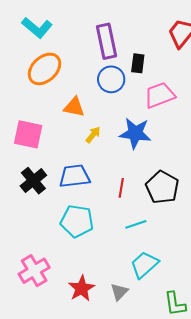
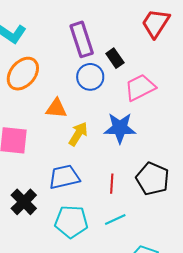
black rectangle: (138, 63) -> (115, 58), turned -36
yellow arrow: (93, 135) -> (78, 134), size x1.4
black cross: (33, 181) -> (24, 202), moved
cyan line: (136, 224) -> (115, 220), moved

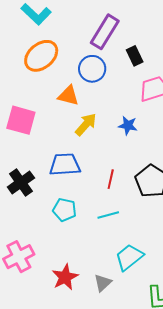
purple rectangle: (82, 39) -> (105, 32), turned 40
blue circle: (90, 77) -> (92, 69), moved
blue star: (120, 128) -> (128, 125), size x0.6
cyan pentagon: (71, 222) -> (65, 210), size x0.7

